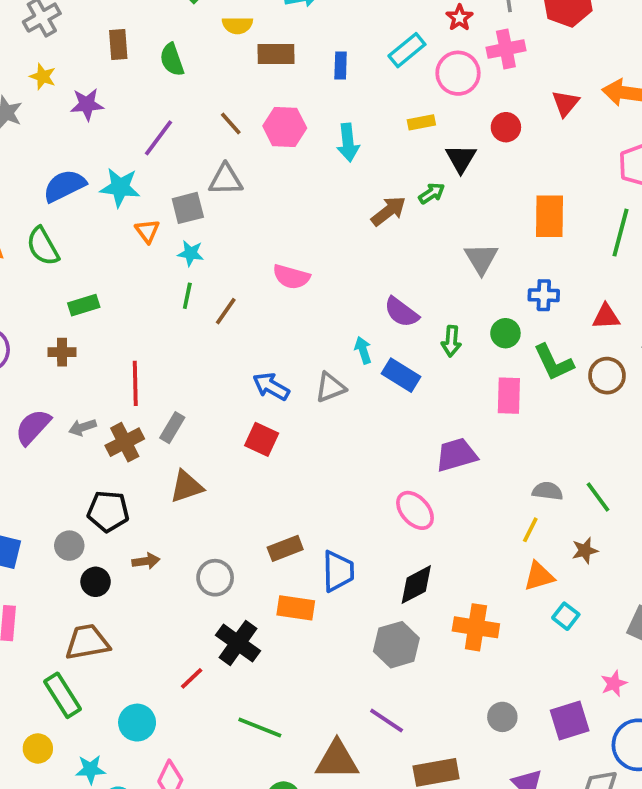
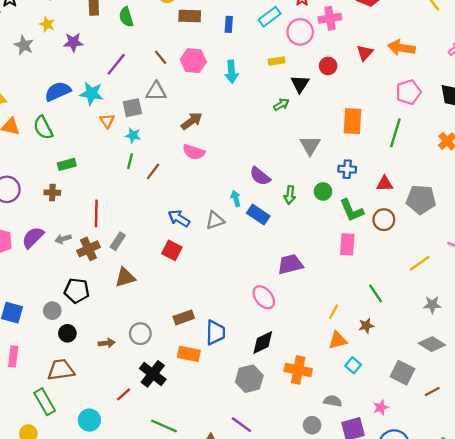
brown arrow: (388, 211) -> (192, 121), moved
pink rectangle: (509, 396) -> (347, 244), moved
gray semicircle: (548, 491) -> (333, 401), moved
brown arrow: (146, 561) -> (107, 343), moved

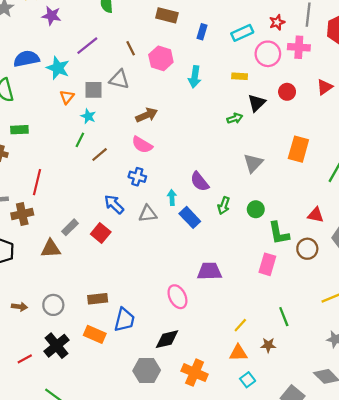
blue cross: (347, 169) -> (137, 177), moved
gray rectangle: (118, 241) -> (70, 227), moved

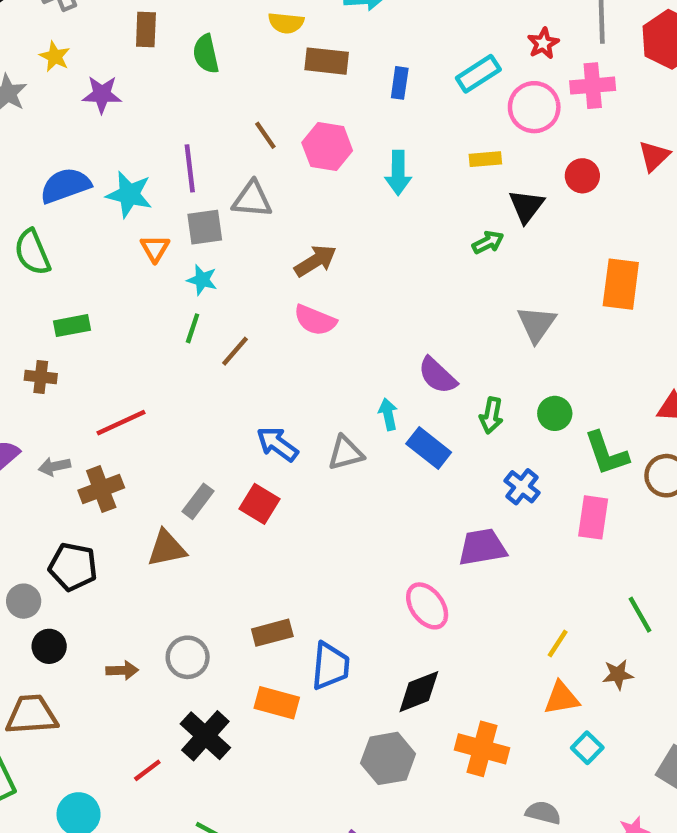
purple line: (87, 46) -> (190, 168), moved, turned -50
blue cross: (137, 177) -> (522, 487), moved, turned 30
red line: (37, 182) -> (121, 423), turned 60

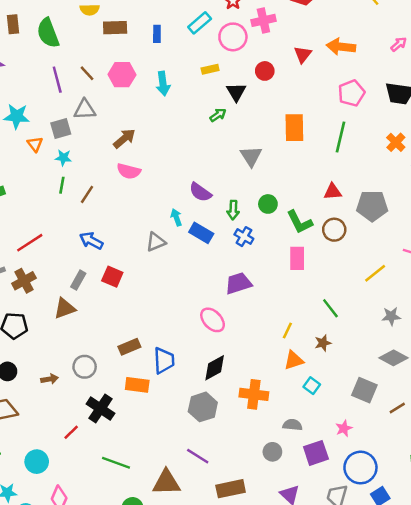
green semicircle: (206, 54) -> (48, 33), size x1.4
purple line: (190, 168) -> (57, 80), moved
blue arrow: (277, 444) -> (91, 241), moved
blue cross: (522, 487) -> (244, 237), moved

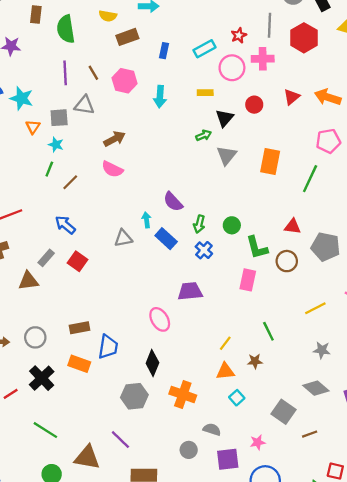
brown rectangle: (115, 28) -> (127, 37), turned -30
gray triangle: (251, 156) -> (226, 155), moved
black diamond: (215, 368) -> (152, 363), turned -50

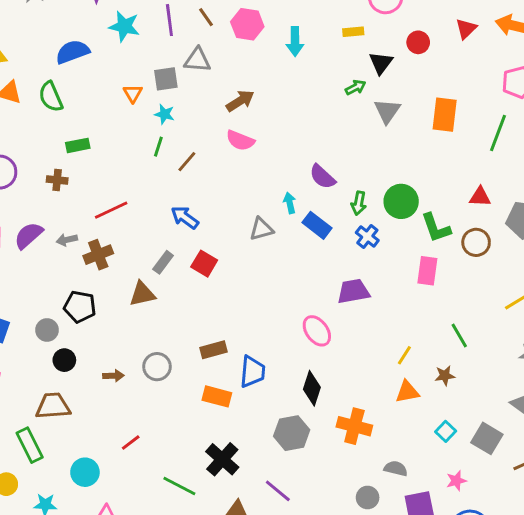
cyan star: (22, 98) -> (124, 26), moved
green circle: (232, 225) -> (401, 201), size x1.5
black cross: (42, 378) -> (222, 459), moved
cyan square: (237, 398) -> (446, 431), moved

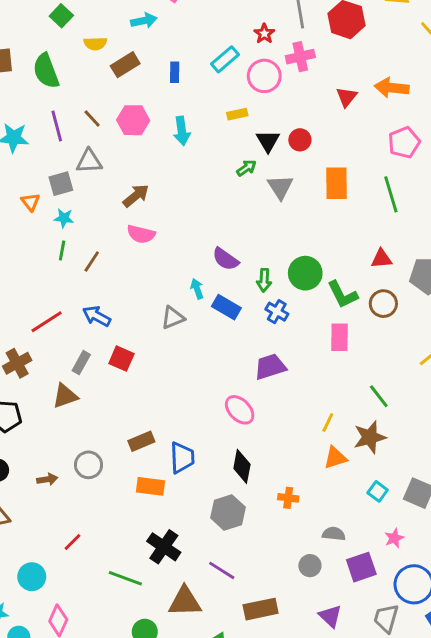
red circle: (418, 42) -> (300, 140), moved
green line: (498, 133) -> (391, 194), turned -30
red line: (111, 210) -> (47, 322), moved
brown star: (445, 376) -> (370, 437), size x1.6
orange cross: (354, 426) -> (288, 498), size x0.6

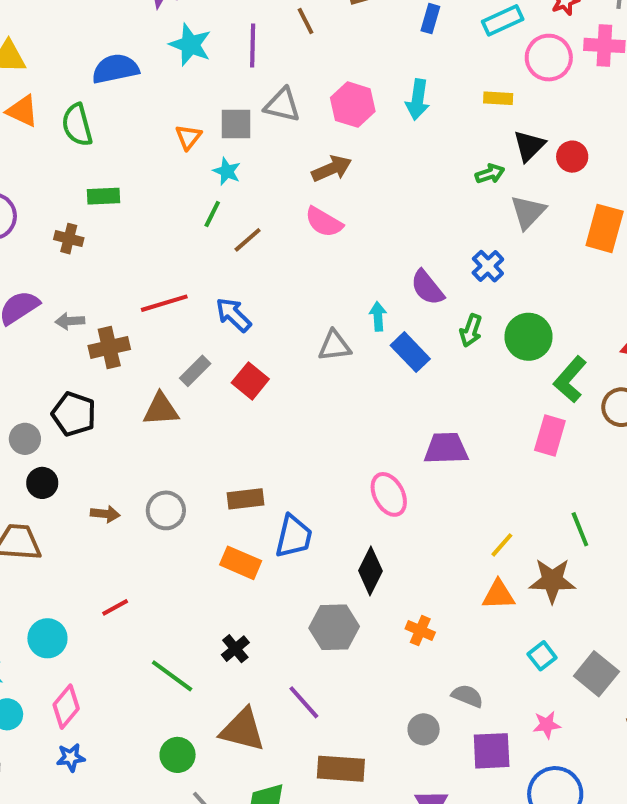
brown line: (92, 118) -> (305, 21), moved
pink hexagon: (133, 120) -> (353, 105), moved
green L-shape: (342, 295) -> (570, 379), turned 52
blue cross: (277, 312) -> (488, 266), moved
black cross: (164, 547) -> (235, 649), size x0.6

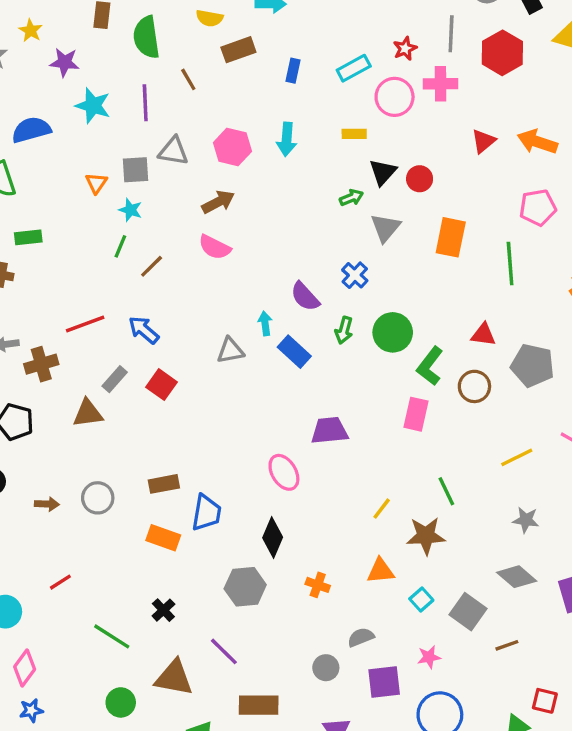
orange triangle: (498, 595) -> (381, 571), moved
gray semicircle: (467, 696) -> (361, 637), turned -40

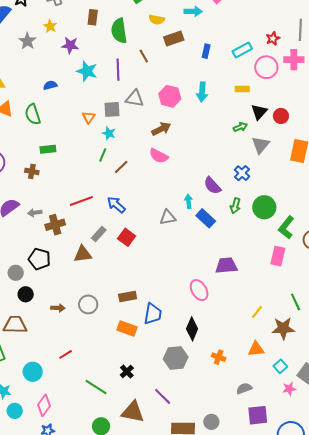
blue semicircle: (31, 130) -> (50, 85), size x0.6
pink star: (429, 657) -> (289, 389), moved
gray circle: (326, 668) -> (211, 422), moved

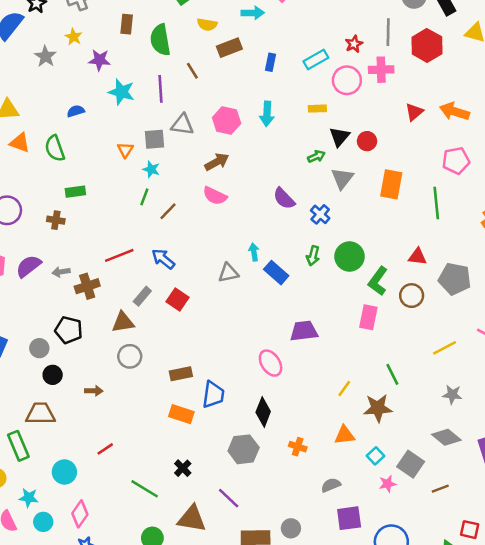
purple semicircle: (212, 186) -> (284, 199), moved
gray circle: (88, 304) -> (130, 356), moved

